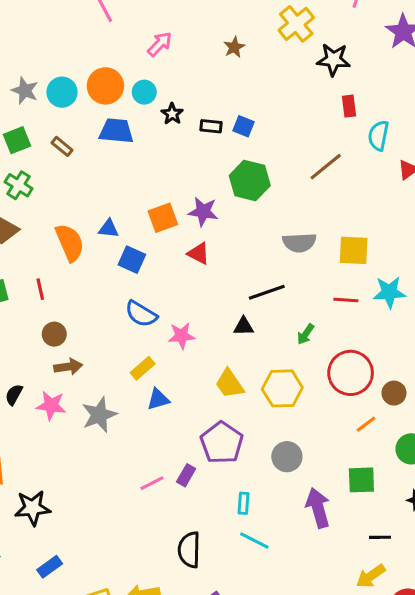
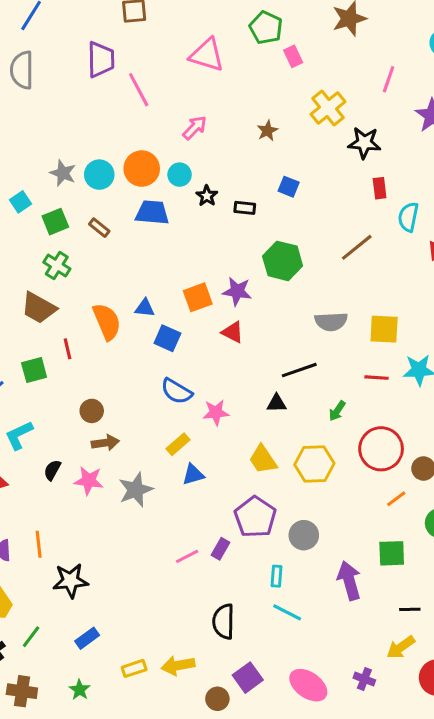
blue square: (244, 126) -> (289, 187), moved
red line: (40, 289) -> (67, 349), moved
gray circle: (287, 457) -> (304, 535), moved

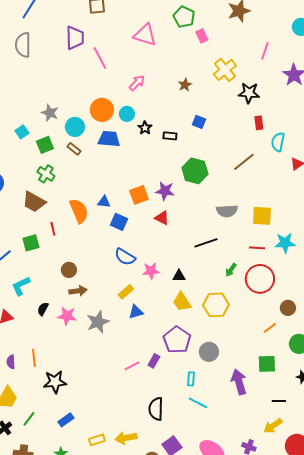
cyan circle: (99, 175) -> (75, 127), moved
black triangle: (277, 403) -> (179, 276), moved
red circle: (381, 449) -> (260, 279), moved

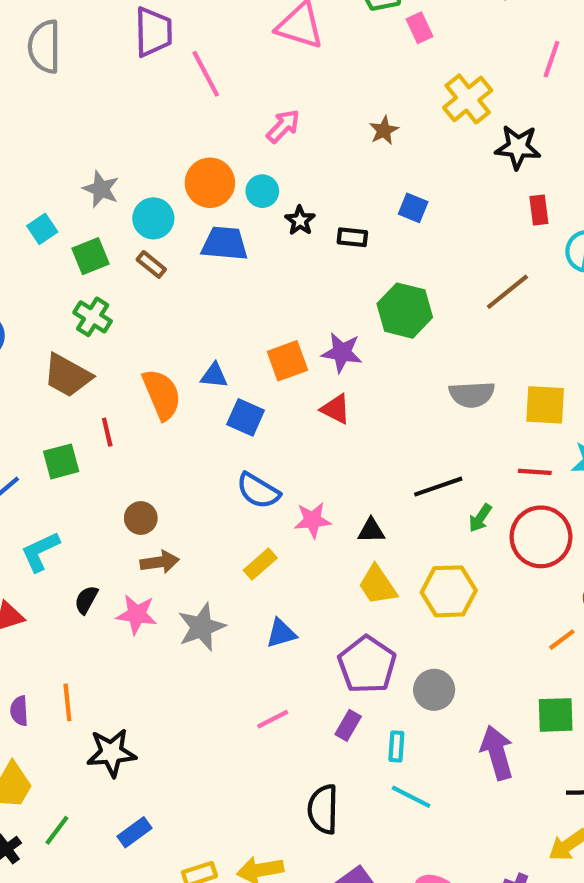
black line: (206, 243) -> (438, 487), moved
blue triangle: (136, 312) -> (281, 633), moved
purple rectangle: (154, 361) -> (348, 725), moved

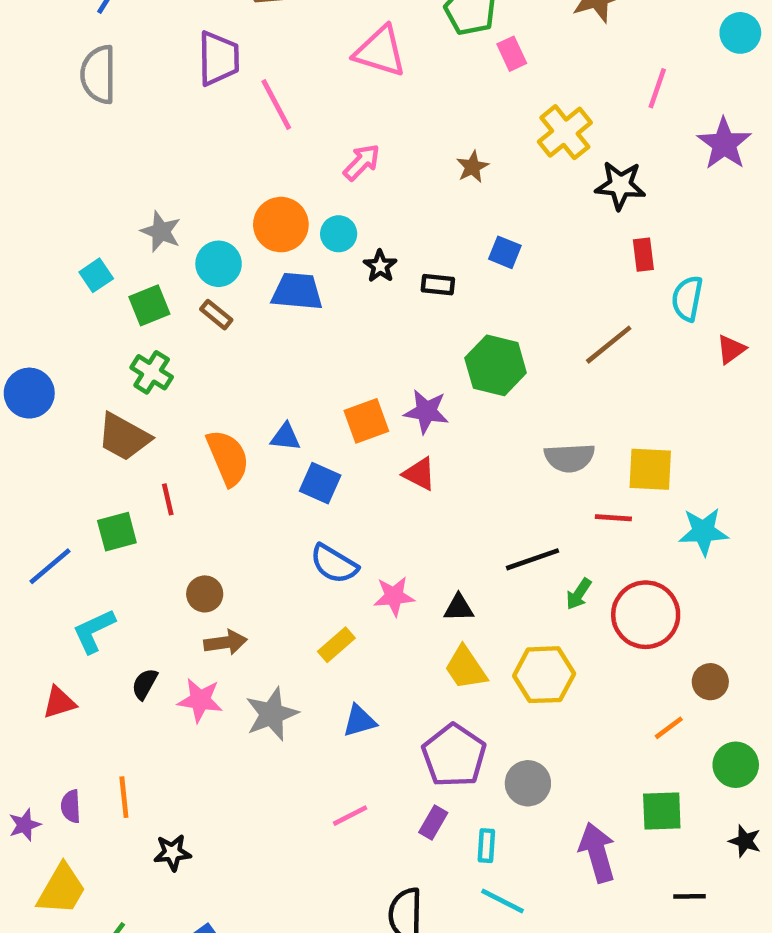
red line: (535, 472) -> (613, 518), moved
black star: (111, 753) -> (172, 853), size x0.7

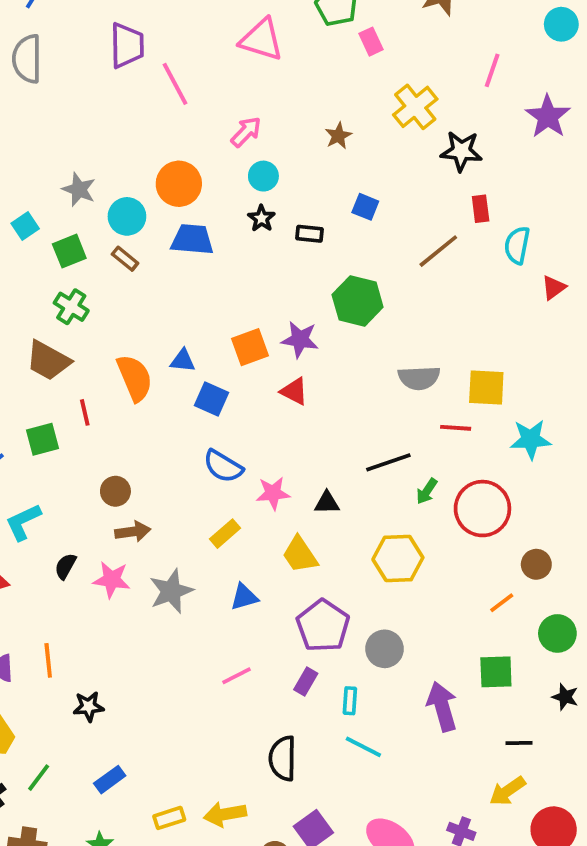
cyan circle: (339, 234) -> (263, 176), moved
brown line: (609, 345) -> (438, 251), moved
yellow trapezoid: (466, 668) -> (300, 555), moved

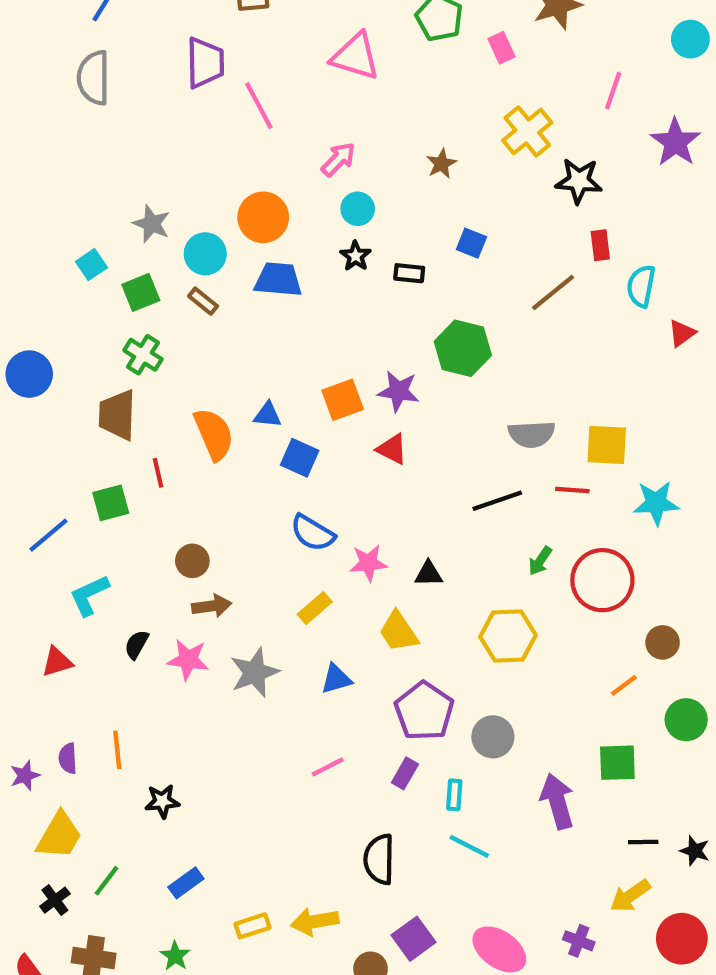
pink rectangle: (371, 42) -> (501, 48), moved
brown trapezoid: (48, 361) -> (117, 415), turned 63
black line: (388, 462) -> (497, 501), moved
black star: (565, 697) -> (695, 851), moved

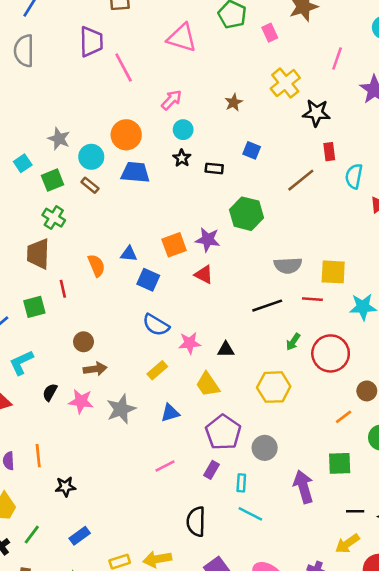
orange semicircle: (214, 434) -> (96, 265), size x0.7

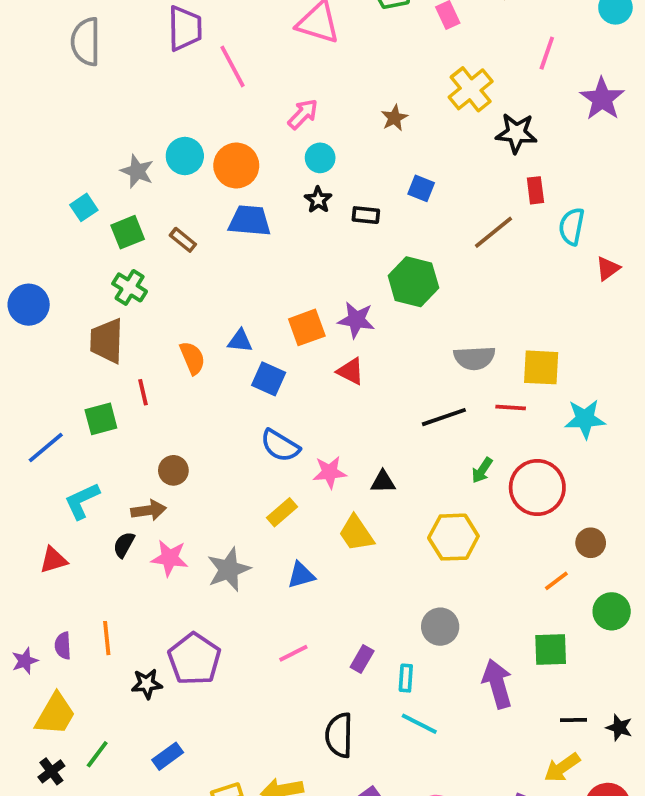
cyan circle: (91, 157) -> (185, 156), moved
brown arrow: (95, 369) -> (149, 510), moved
purple pentagon: (223, 432) -> (194, 659), moved

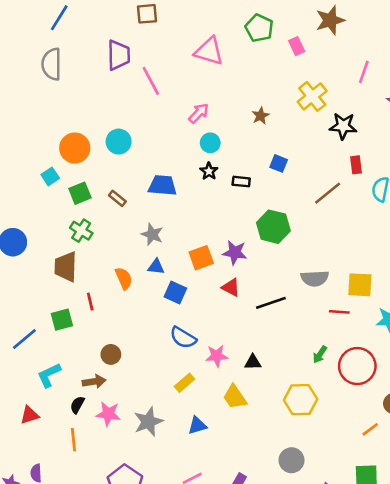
orange circle: (236, 166) -> (75, 148), moved
gray star: (137, 171) -> (152, 234), moved
black line: (444, 417) -> (271, 303), moved
orange line: (107, 638) -> (73, 440), moved

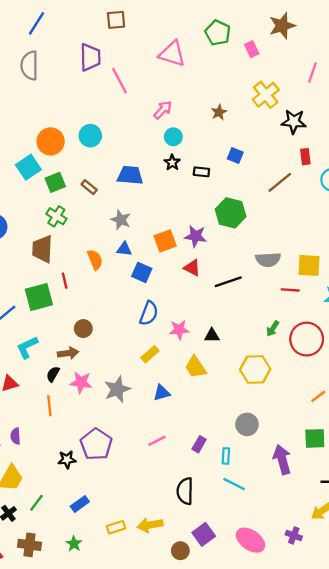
cyan square: (50, 176) -> (28, 167), size x1.5
green square: (62, 320) -> (39, 297), size x1.4
blue semicircle: (183, 338) -> (149, 313), turned -100

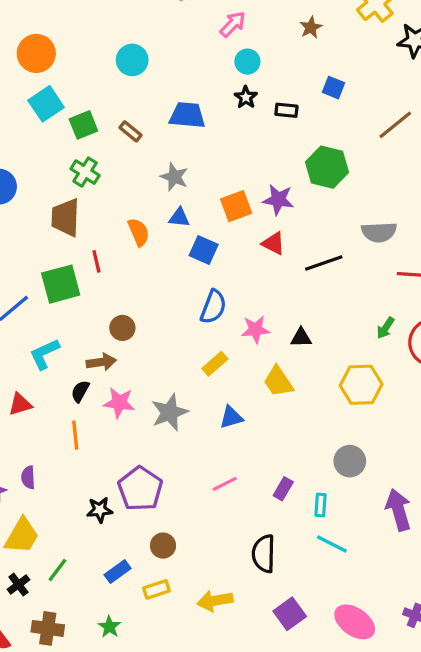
orange circle: (51, 141) -> (36, 53), moved
yellow rectangle: (116, 527) -> (156, 589), moved
brown circle: (180, 551) -> (163, 546), moved

